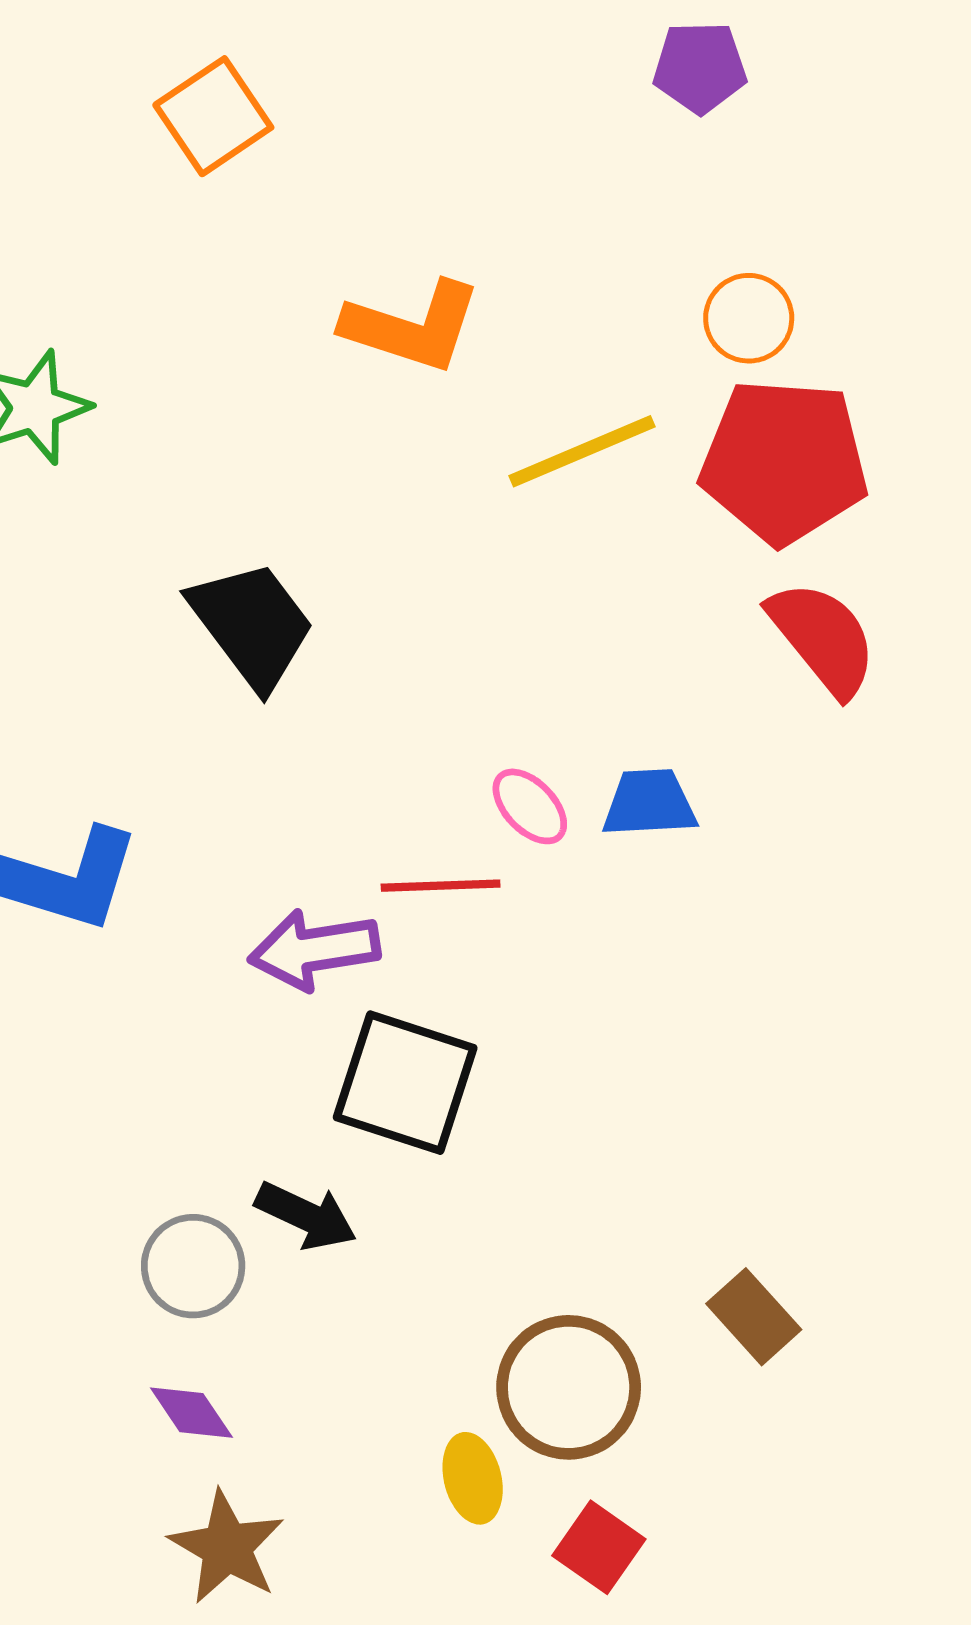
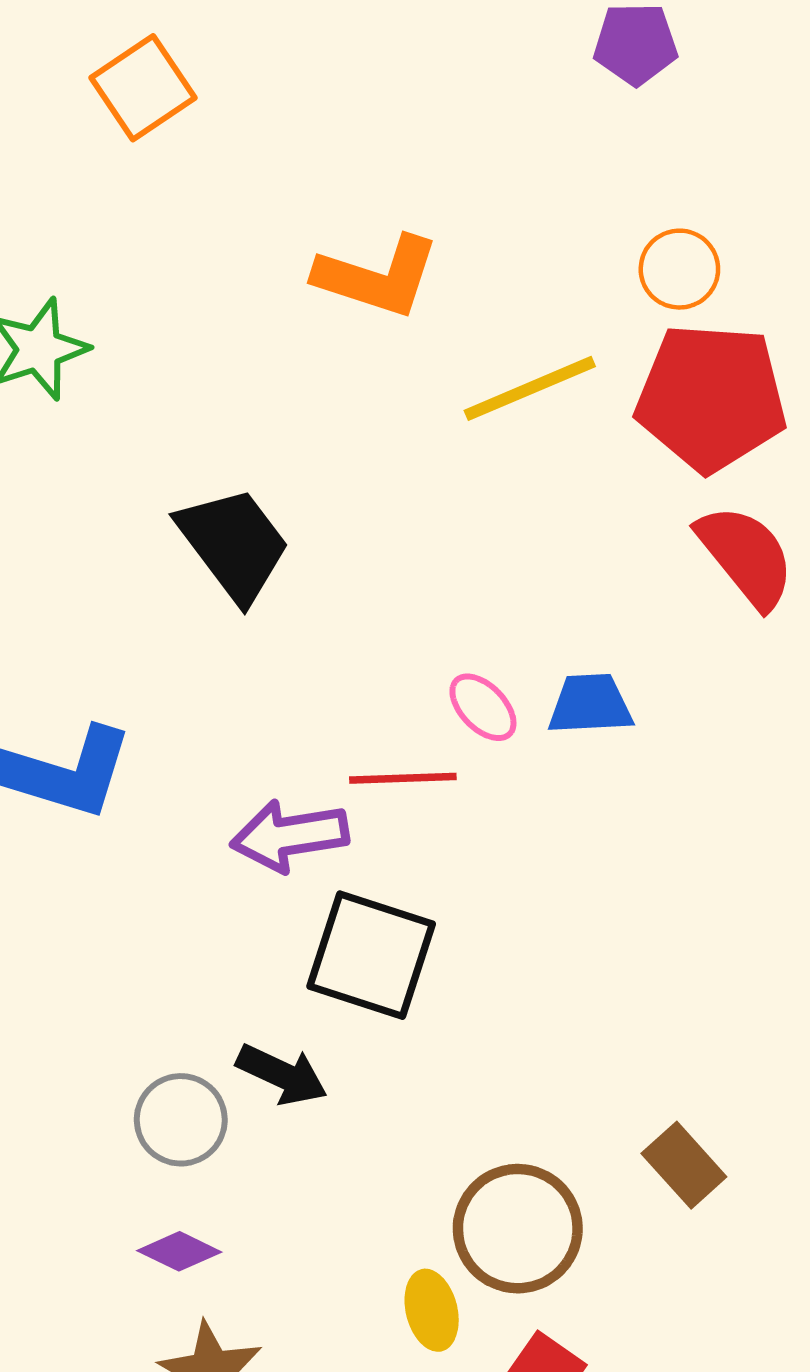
orange square: (213, 116) -> (143, 88), moved
purple diamond: (191, 1413) -> (179, 1251), turned -30

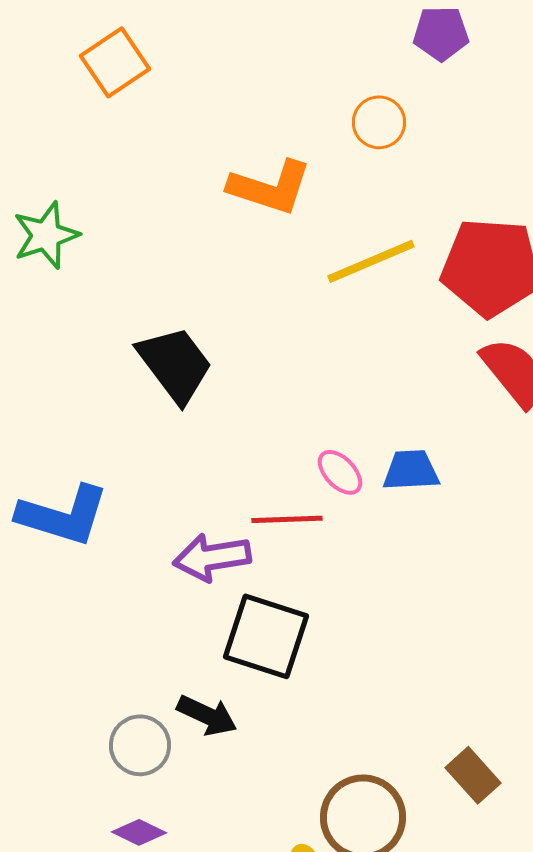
orange circle: (679, 269) -> (379, 122), moved

